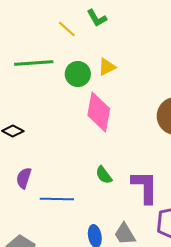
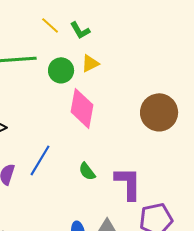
green L-shape: (97, 18) -> (80, 30), moved
blue line: (57, 199) -> (40, 160), moved, turned -60

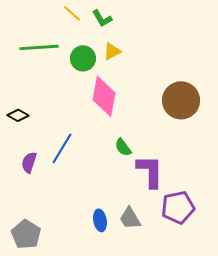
green semicircle: (87, 171) -> (123, 147), moved

